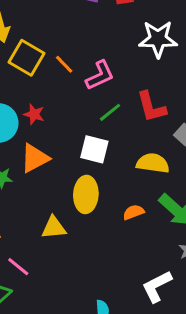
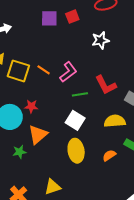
white star: (158, 39) -> (101, 40), size x0.7
green line: (110, 112) -> (80, 94), turned 42
white square: (94, 149) -> (75, 120), turned 30
yellow triangle: (54, 228) -> (53, 187), moved

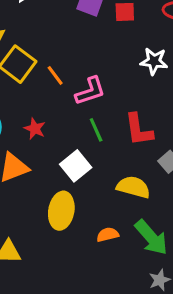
green line: (80, 94) -> (96, 130), turned 56
red star: (31, 106) -> (35, 129), moved

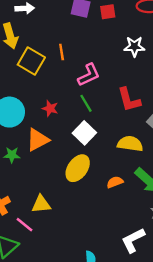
orange line: (55, 75) -> (62, 52), moved, turned 35
green line: (96, 130) -> (86, 103), moved
yellow ellipse: (61, 211) -> (78, 168), turned 32

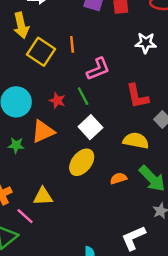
green line: (86, 103) -> (83, 96), moved

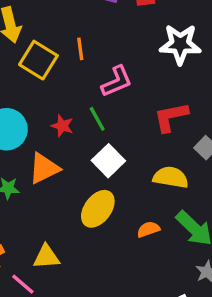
white star: (146, 43) -> (180, 44), size x1.4
red L-shape: (137, 96) -> (171, 117), turned 92

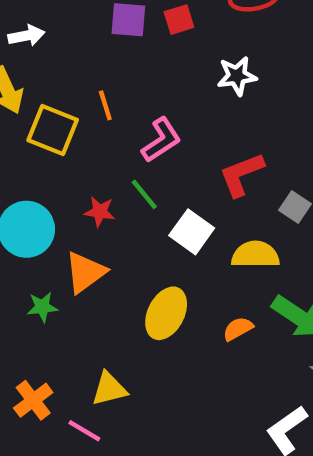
white star: (180, 44) -> (237, 76), size x0.7
white square: (108, 161) -> (192, 232), moved

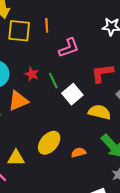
yellow square: (53, 130) -> (19, 31), turned -30
green line: (144, 194) -> (53, 81), moved
yellow ellipse: (166, 313) -> (49, 143), moved
orange semicircle: (238, 329) -> (78, 153), moved

